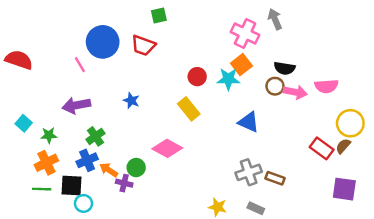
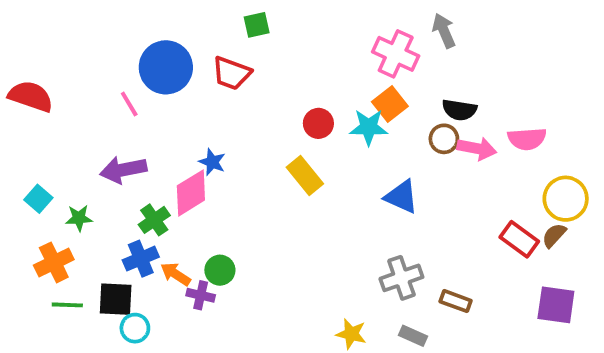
pink diamond: (167, 148) -> (191, 193), moved, turned -60
orange cross: (46, 163) -> (54, 262), moved
brown rectangle: (275, 178) -> (456, 301), moved

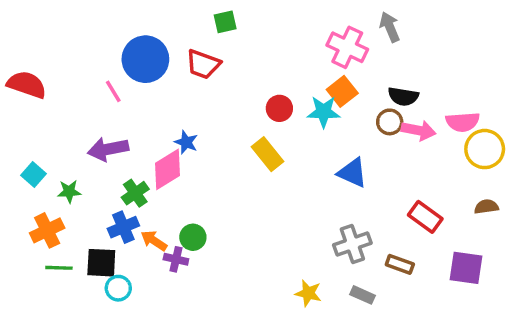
yellow circle: (566, 199) -> (485, 149), moved
brown semicircle: (554, 235) -> (486, 207), turned 40
red rectangle: (519, 239) -> (425, 217), moved
purple square: (556, 305) -> (466, 268), moved

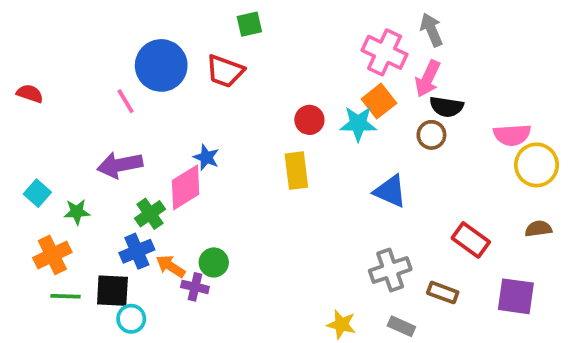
red semicircle: (27, 85) -> (30, 94), size x0.6
pink arrow: (419, 130) -> (428, 79), moved, turned 104
yellow rectangle: (268, 154) -> (296, 171), turned 32

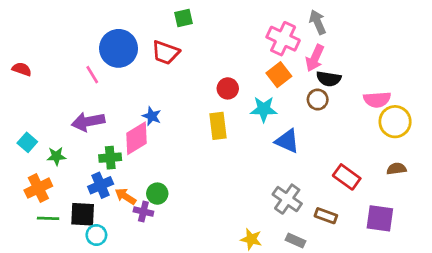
cyan star: (358, 124) -> (264, 109), moved
green cross: (150, 214) -> (110, 158), turned 30
gray cross: (390, 270) -> (287, 199), turned -36

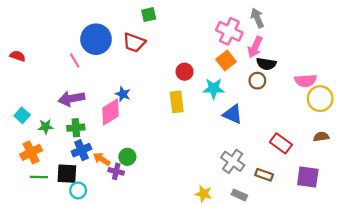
green cross: (110, 158) -> (76, 128), moved

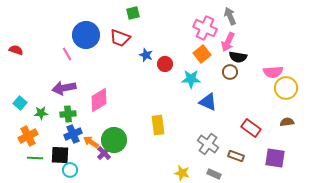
blue star: (123, 94) -> (146, 55), moved
yellow rectangle: (177, 102) -> (158, 125), moved
green circle: (127, 157) -> (114, 140), size x1.6
purple cross: (116, 171) -> (104, 153), turned 32

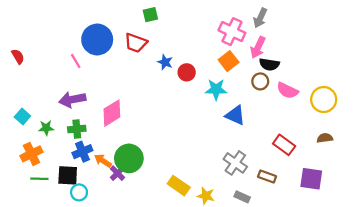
gray arrow: (230, 16) -> (260, 18), turned -132
red semicircle: (16, 50) -> (18, 56), turned 40
pink semicircle: (273, 72) -> (287, 90), moved, turned 30
yellow rectangle: (158, 125) -> (179, 186), moved, turned -48

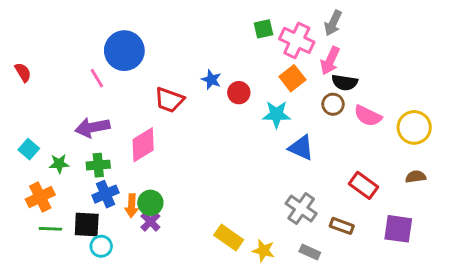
green square: (150, 15) -> (263, 29), moved
red trapezoid: (136, 43) -> (169, 100), moved
green circle: (129, 158) -> (150, 203), moved, size x0.7
orange arrow: (103, 161) -> (132, 206), turned -120

